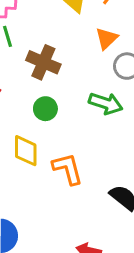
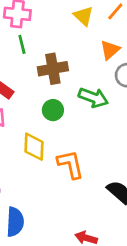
brown cross: (43, 62) -> (53, 69), turned -36
green arrow: (106, 103) -> (93, 98), moved

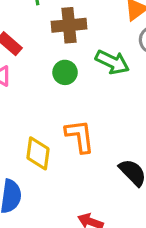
yellow diamond: (34, 147) -> (38, 153), moved

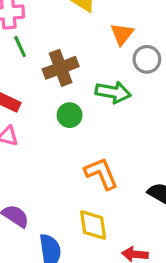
yellow diamond: (38, 153) -> (93, 225), moved

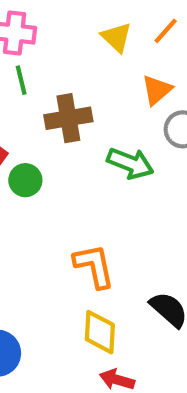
green circle: (70, 115) -> (25, 180), moved
yellow diamond: (93, 225) -> (100, 332), moved

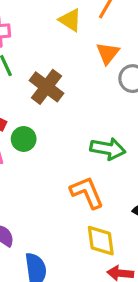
brown cross: (68, 118) -> (46, 87), turned -32
green arrow: (130, 163) -> (108, 149), moved

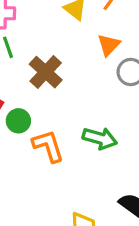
orange L-shape: (87, 192) -> (48, 146), moved

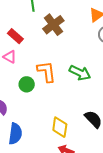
green circle: (18, 121) -> (27, 84), moved

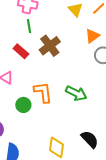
red rectangle: (15, 36) -> (21, 51), moved

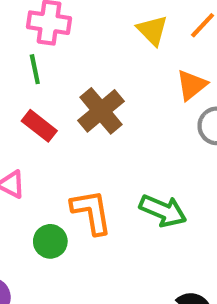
green line: (29, 26) -> (35, 69), moved

